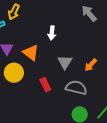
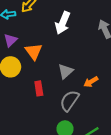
white arrow: (52, 33) -> (63, 23), moved, size x1.5
gray semicircle: (76, 88) -> (69, 101), turned -85

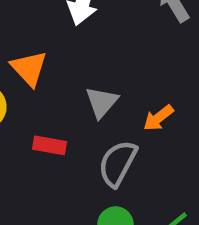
red rectangle: (39, 88) -> (50, 145), turned -64

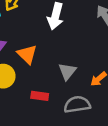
gray semicircle: (118, 163) -> (77, 104), turned 55

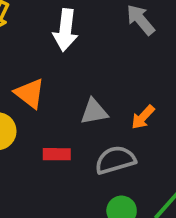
gray triangle: (67, 71) -> (94, 112), turned 48

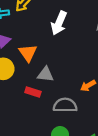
gray triangle: (94, 112) -> (45, 74), moved

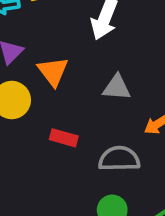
gray triangle: (45, 74) -> (117, 87), moved

